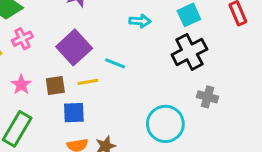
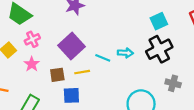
cyan arrow: (140, 21) -> (125, 53), moved
pink star: (21, 85) -> (32, 64), moved

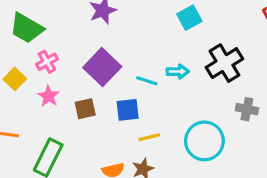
cyan square: (159, 21) -> (189, 18), moved
yellow line: (82, 72) -> (149, 137), moved
blue square: (71, 95) -> (128, 110), moved

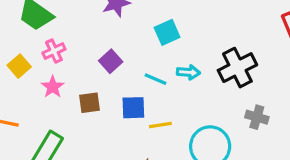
cyan square: (189, 18) -> (167, 32), moved
purple square: (102, 67) -> (111, 61), size x0.6
yellow line: (149, 137) -> (160, 125), moved

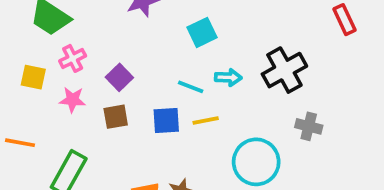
purple square: (111, 61) -> (119, 77), moved
yellow square: (19, 66) -> (33, 77), turned -35
pink star: (53, 87) -> (73, 100), turned -30
yellow line: (160, 125) -> (206, 121), moved

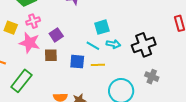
cyan square: (202, 32) -> (102, 27), moved
pink star: (73, 100) -> (30, 43), size x1.5

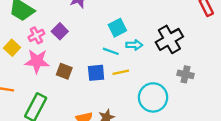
yellow square: (11, 28) -> (12, 48), turned 32
purple square: (56, 35) -> (60, 31), moved
brown square: (51, 55) -> (64, 71), turned 32

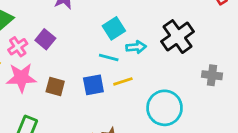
gray cross: (185, 74) -> (212, 75), moved

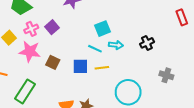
black cross: (178, 37) -> (147, 43), size x0.6

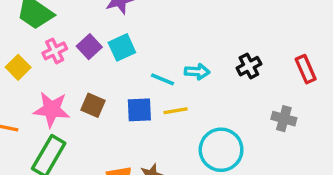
red rectangle: (182, 17) -> (306, 69), moved
cyan square: (103, 29) -> (122, 47), moved
pink star: (30, 51) -> (52, 109), moved

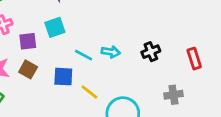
purple square: (89, 47) -> (28, 41), moved, turned 30
yellow line: (176, 111) -> (89, 92), moved, turned 42
gray cross: (284, 119) -> (173, 95), turned -30

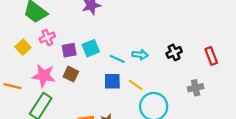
cyan square: (55, 27) -> (91, 48), moved
blue square: (63, 77) -> (112, 81), moved
yellow line: (89, 92) -> (136, 85), moved

